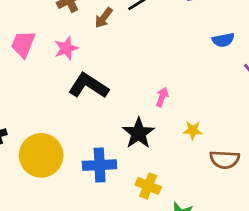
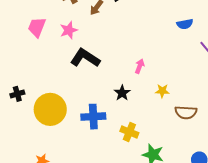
black star: (138, 133) -> (122, 93), size x0.7

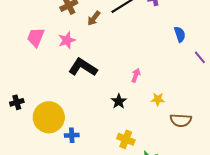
blue semicircle: (185, 24) -> (180, 34), turned -98
blue cross: (93, 117) -> (72, 135), moved, size x0.6

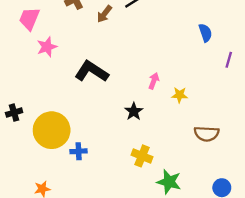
pink trapezoid: (36, 37) -> (29, 19), moved
pink star: (67, 40) -> (47, 47), moved
purple line: (200, 57) -> (229, 60), turned 56
yellow star: (158, 99) -> (180, 95), moved

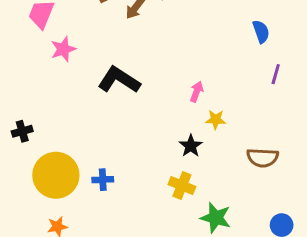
purple line: (229, 60) -> (276, 74), moved
yellow star: (180, 95) -> (216, 120), moved
black star: (134, 111) -> (191, 146), moved
yellow circle: (52, 130) -> (56, 175), moved

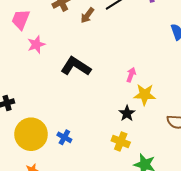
yellow star: (216, 120) -> (145, 95), size x1.5
blue cross: (103, 180) -> (64, 137), turned 32

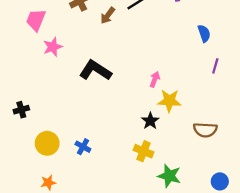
yellow circle: (31, 134) -> (47, 143), size x0.7

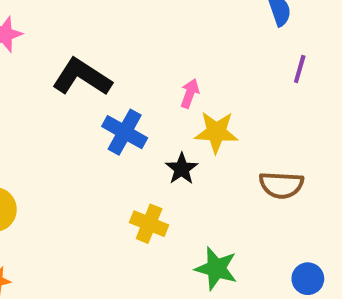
blue cross: (83, 147) -> (125, 132), moved, size x1.5
yellow cross: (144, 151) -> (149, 224), moved

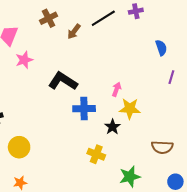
blue cross: (125, 132) -> (84, 109), turned -30
brown semicircle: (281, 185) -> (162, 147), moved
green star: (216, 269) -> (130, 177), turned -30

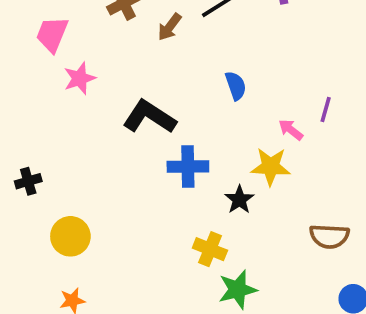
blue semicircle: (161, 48) -> (236, 86), moved
purple line: (171, 77) -> (326, 110), moved
pink arrow: (117, 89) -> (291, 130), moved, turned -72
green star: (130, 177) -> (238, 290), moved

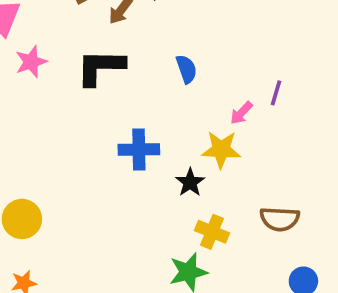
black L-shape: (149, 117) -> (101, 67), moved, turned -32
pink arrow: (291, 130) -> (241, 113), turned -85
yellow cross: (210, 249) -> (212, 232), moved

